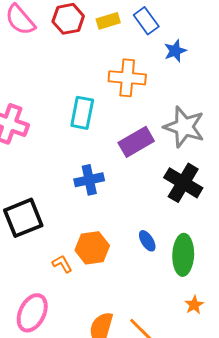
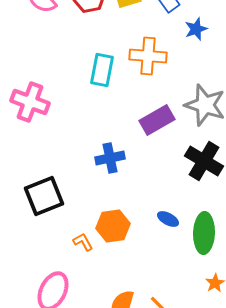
cyan rectangle: (82, 113) -> (102, 70), moved
blue ellipse: (147, 241) -> (168, 219), turned -30

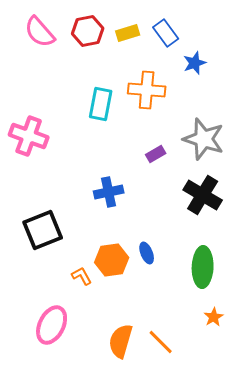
purple rectangle: (157, 120) -> (156, 154), size x0.6
blue ellipse: (168, 219) -> (147, 253), moved, turned 40

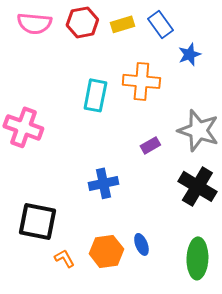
pink semicircle: (40, 32) -> (34, 23), turned -44
black square: (43, 230) -> (37, 221), turned 33
orange L-shape: (82, 276) -> (64, 258), moved

